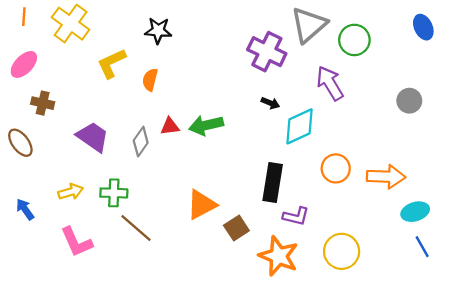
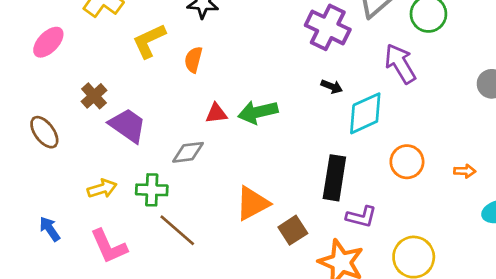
brown cross: (43, 103) -> (94, 96), moved, turned 35
gray diamond: (141, 142) -> (188, 152), moved, turned 48
orange arrow: (386, 177) -> (465, 171), size x0.5
blue arrow: (25, 209) -> (50, 229), moved

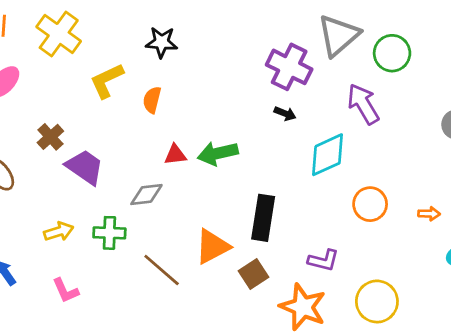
black arrow: (332, 87) -> (285, 114), moved
black rectangle: (334, 178) -> (263, 218), moved
brown line: (177, 230) -> (162, 270), moved
pink L-shape: (109, 246) -> (66, 291), size x0.7

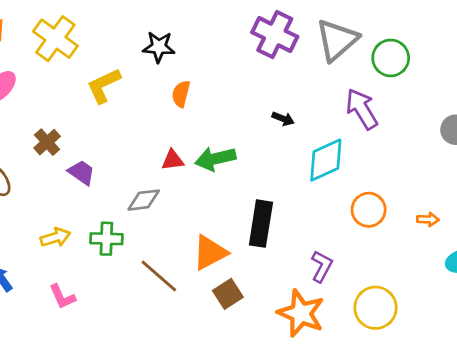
purple cross: (289, 67) -> (275, 34), moved
orange semicircle: (152, 100) -> (181, 94), moved
purple trapezoid: (85, 167) -> (82, 172), size x0.7
purple L-shape: (323, 260) -> (322, 266), turned -76
brown square: (253, 274) -> (228, 294), moved

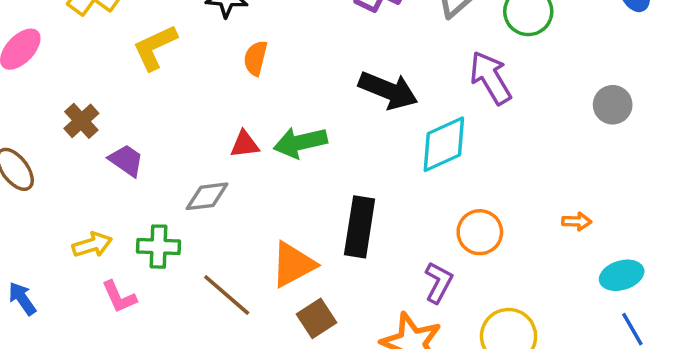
black arrow: (283, 119) -> (388, 90), size x2.0
orange circle: (369, 210) -> (480, 232), moved
pink L-shape: (62, 297) -> (119, 297), moved

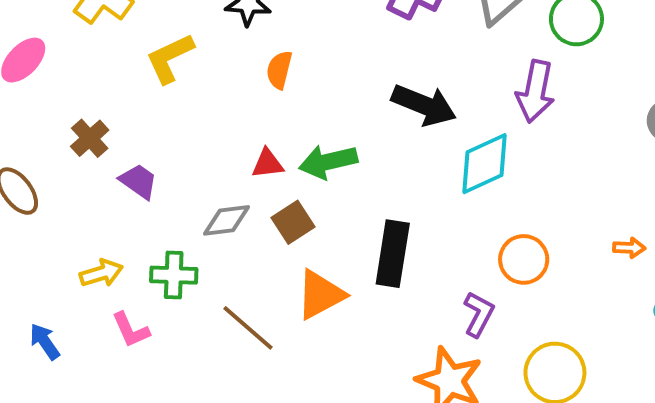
purple arrow: (491, 78) -> (535, 91), turned -138
blue arrow: (22, 299) -> (45, 342), moved
brown square: (316, 318) -> (293, 222), moved

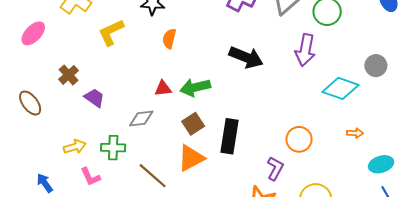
cyan diamond: (485, 164) -> (341, 88), moved, turned 44
brown square: (293, 222) -> (193, 124), moved

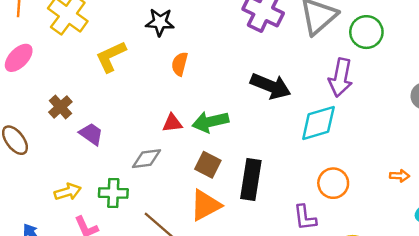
cyan diamond: (341, 88) -> (318, 123), moved, turned -36
brown square: (193, 124) -> (208, 165), turned -30
purple L-shape: (275, 168) -> (305, 218), turned 145

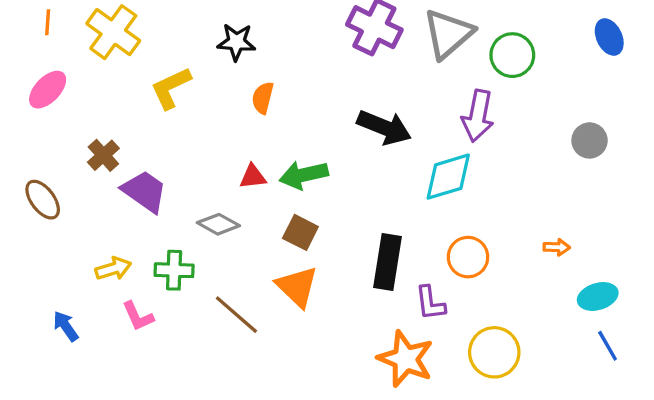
purple trapezoid: (91, 134) -> (144, 191), size x1.4
gray diamond: (146, 159) -> (218, 224), turned 36
black rectangle: (251, 179) -> (388, 262), moved
orange triangle: (205, 205) -> (297, 287), turned -48

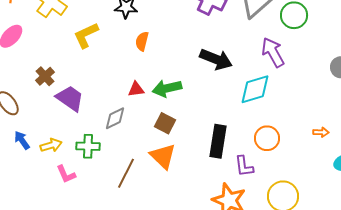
purple arrow: (478, 116) -> (273, 52), turned 140
gray diamond: (218, 224) -> (115, 118), turned -55
brown line: (236, 315) -> (126, 173), turned 76
blue arrow: (66, 326) -> (22, 140), moved

